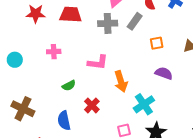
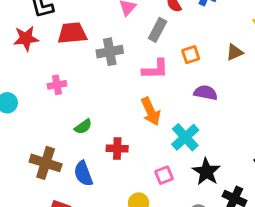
gray cross: (108, 23) -> (110, 52), moved
pink L-shape: (98, 62) -> (155, 69), moved
red cross: (92, 105) -> (117, 148), turned -35
brown cross: (23, 109) -> (46, 163), moved

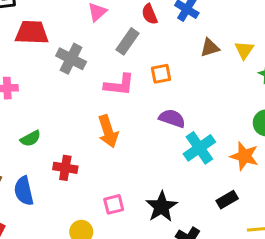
gray cross: (110, 52) -> (71, 59), turned 30
brown triangle: (235, 52) -> (210, 48), moved
cyan cross: (185, 137) -> (199, 148), moved

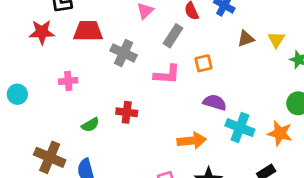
orange arrow: (108, 131) -> (192, 141), moved, turned -76
cyan cross: (199, 148) -> (240, 128), turned -32
red cross: (65, 168) -> (127, 112), moved

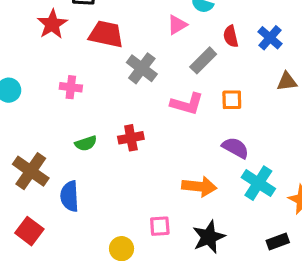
red star: (42, 32) -> (52, 24), turned 30
red cross: (127, 112) -> (131, 138), turned -30

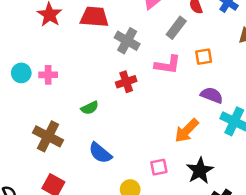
pink cross: (71, 87) -> (48, 75), moved
red cross: (131, 138) -> (126, 82), moved
orange arrow: (199, 186) -> (187, 131), turned 136
blue semicircle: (70, 196) -> (100, 153), moved, turned -40

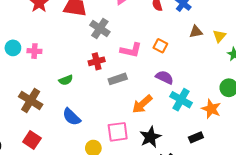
gray rectangle: (176, 28) -> (118, 79), moved, turned 30
orange square: (204, 57) -> (160, 46), turned 32
pink square: (159, 167) -> (118, 132), size x1.5

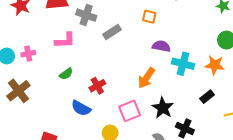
pink L-shape: (131, 50) -> (65, 40), moved
red cross: (97, 61) -> (97, 86), moved
gray rectangle: (118, 79) -> (112, 32), moved
brown cross: (31, 100) -> (18, 91), moved, turned 35

